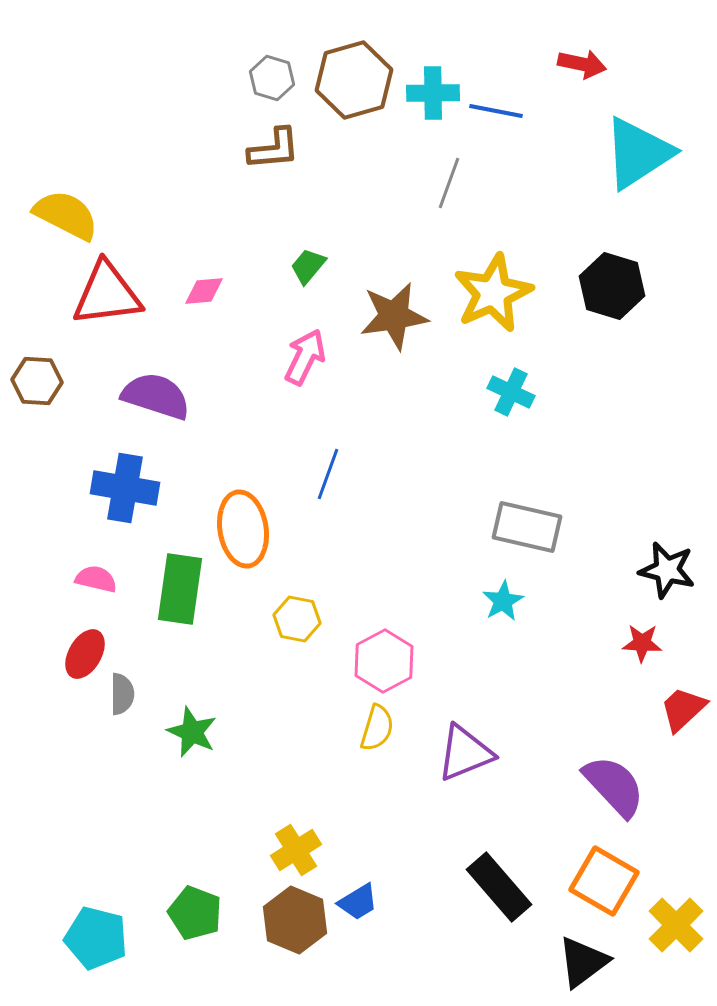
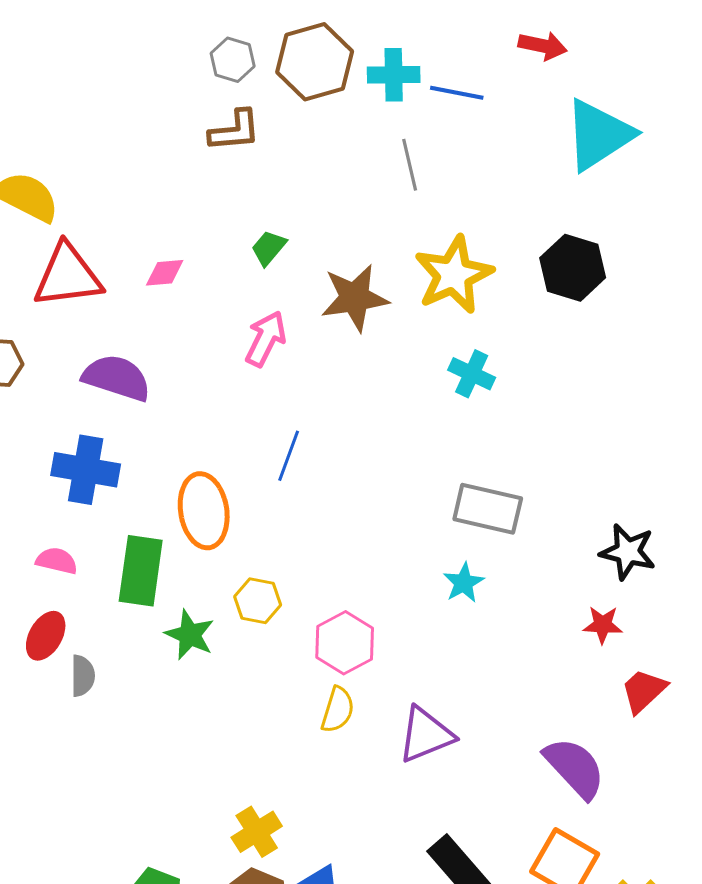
gray line: (449, 183) -> (410, 165), turned -33
green star: (192, 732) -> (190, 635), moved

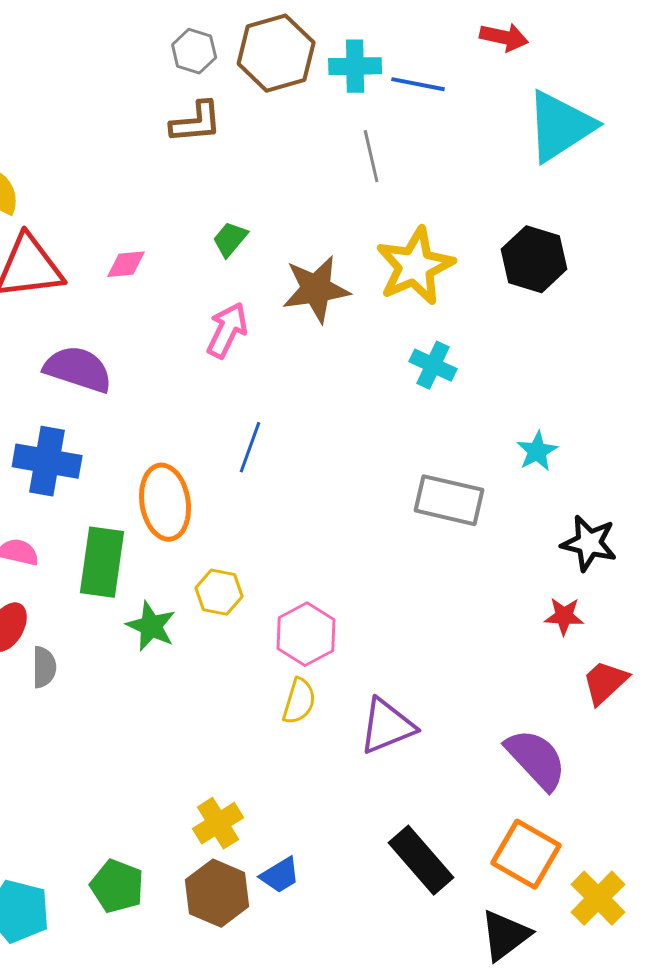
cyan star: (464, 583) -> (537, 451), moved

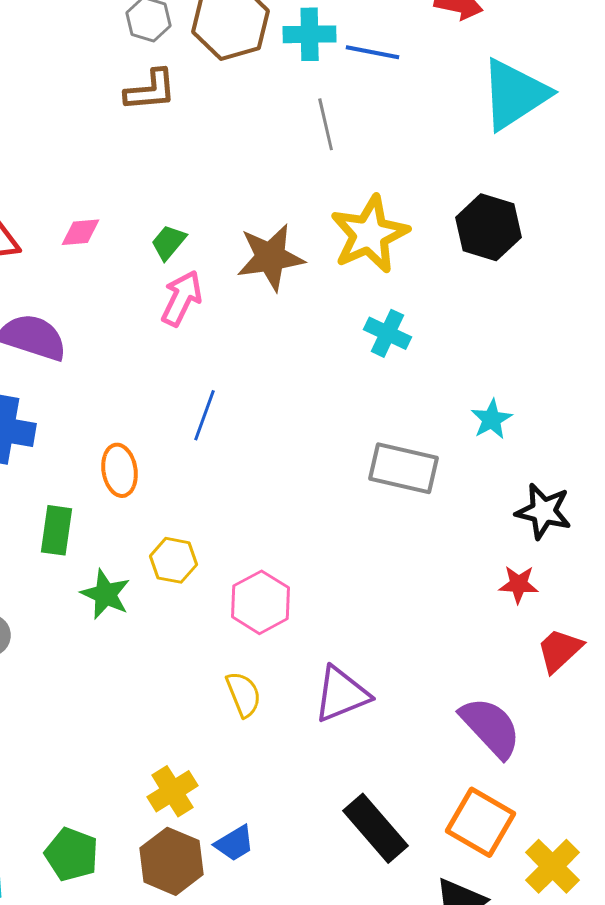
green trapezoid: (230, 239) -> (169, 242), moved
orange ellipse: (165, 502) -> (120, 470), size x0.7
green rectangle: (102, 562) -> (57, 530), size x0.7
yellow semicircle: (299, 701) -> (244, 694), moved, turned -39

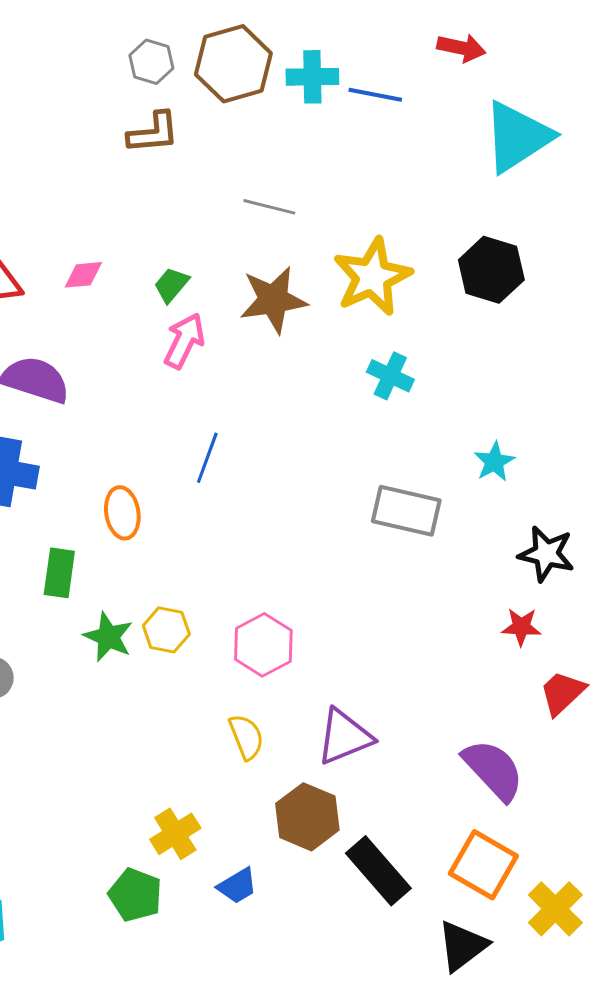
gray line: (326, 124) -> (269, 207), moved, turned -63
yellow hexagon: (174, 560) -> (166, 630), moved
green pentagon: (72, 854) -> (135, 895), moved
brown hexagon: (172, 861) -> (307, 817), moved

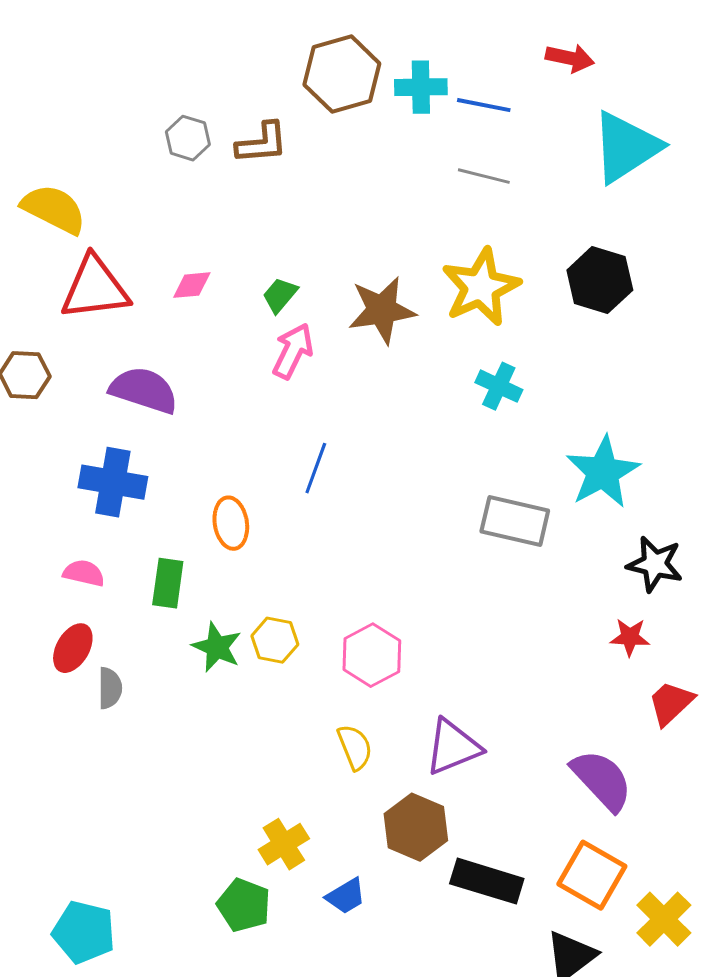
gray hexagon: (151, 62) -> (188, 138), moved
gray line: (269, 207) -> (484, 176), moved
cyan star: (494, 462) -> (603, 472), size x1.8
black rectangle: (378, 871) -> (487, 881), turned -32

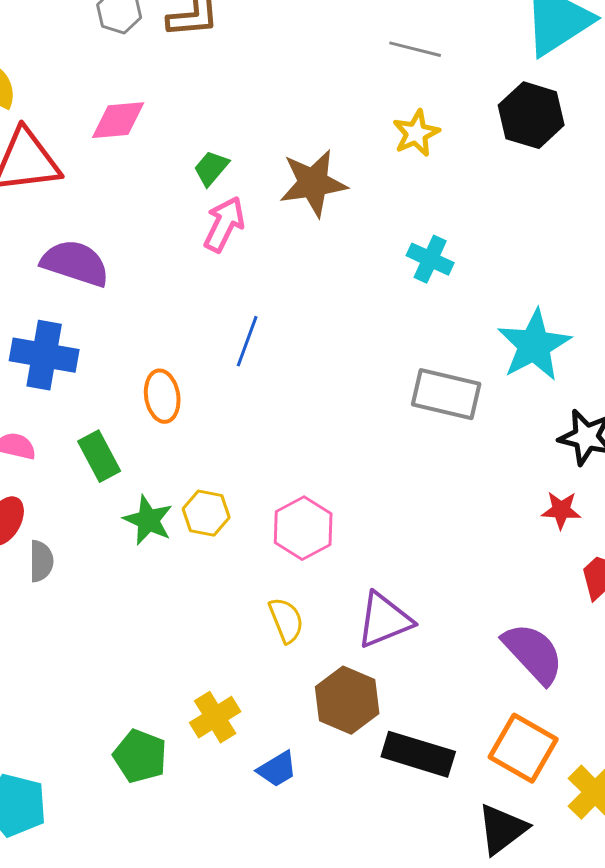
black hexagon: (600, 280) -> (531, 115), moved
pink diamond: (192, 285) -> (118, 120), moved, size x1.4
yellow star: (481, 287) -> (416, 133), moved, size x0.6
green rectangle: (168, 583) -> (99, 456), turned -36
green pentagon: (244, 905) -> (140, 756), moved

